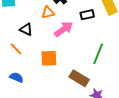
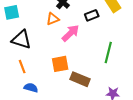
black triangle: (26, 29) -> (21, 40), moved, size x1.5
orange line: (16, 49) -> (22, 67), moved, turned 32
brown rectangle: (79, 78) -> (80, 79), moved

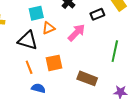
cyan square: (12, 12) -> (36, 13), moved
orange triangle: (53, 19) -> (48, 28), moved
orange square: (60, 64) -> (54, 63), moved

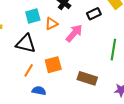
orange triangle: (48, 28) -> (51, 24), moved
orange line: (29, 67) -> (29, 70), turned 56

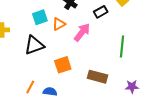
black triangle: (26, 43) -> (34, 45), turned -30
orange line: (29, 70) -> (30, 87), moved

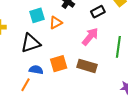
pink arrow: (82, 32) -> (90, 36), moved
brown rectangle: (98, 77) -> (87, 66), moved
blue semicircle: (50, 92) -> (36, 70), moved

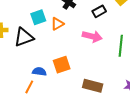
pink arrow: (90, 36) -> (92, 36), turned 66
black triangle: (31, 43) -> (24, 37), moved
brown rectangle: (87, 66) -> (93, 86), moved

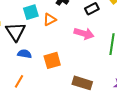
black triangle: (24, 37) -> (16, 32), turned -45
blue semicircle: (39, 71) -> (25, 54), moved

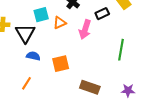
pink arrow: (84, 34) -> (85, 29), moved, turned 90

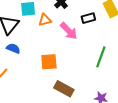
pink arrow: (85, 29) -> (69, 31), turned -72
orange square: (61, 64) -> (49, 62), moved

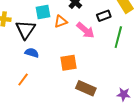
green line: (101, 57) -> (118, 37), moved

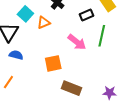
cyan square: (43, 12) -> (25, 14), turned -35
pink arrow: (85, 30) -> (77, 42), moved

